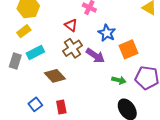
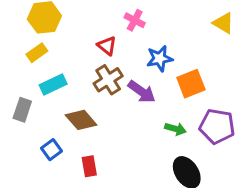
blue star: (107, 33) -> (160, 58), turned 30
gray rectangle: (15, 61) -> (22, 110), moved
blue square: (35, 104) -> (51, 150), moved

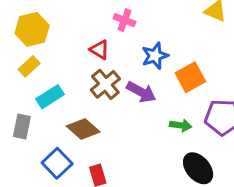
blue square: (51, 150) -> (57, 163), size x1.4

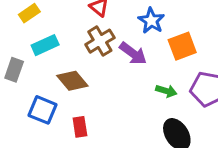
blue star: (155, 56) -> (151, 21), turned -30
blue square: (57, 163) -> (43, 110), turned -32

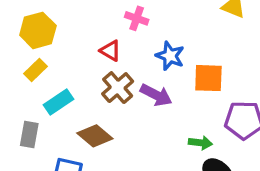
orange square: (182, 46) -> (208, 78), turned 32
green arrow: (166, 91) -> (200, 143), moved

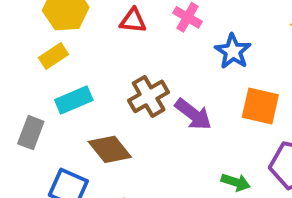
red triangle: (110, 51) -> (133, 21), moved, turned -35
blue star: (170, 56) -> (233, 51), moved

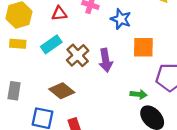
yellow rectangle: (54, 56) -> (18, 44), turned 49
cyan rectangle: (74, 100) -> (51, 44), moved
purple arrow: (193, 114) -> (106, 60), turned 55

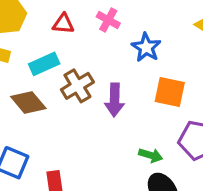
brown diamond: (62, 91) -> (28, 102), moved

